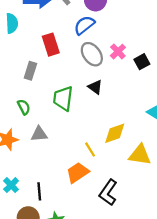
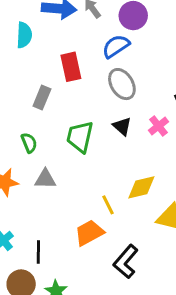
pink cross: (118, 52) -> (159, 126), moved

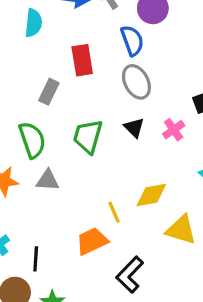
blue semicircle: (116, 46) -> (132, 41), turned 100
green semicircle: (29, 143) -> (32, 140), size x1.6

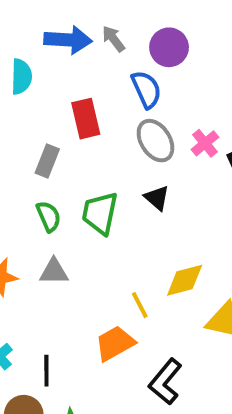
pink cross: (174, 130) -> (205, 143), moved
green semicircle: (32, 140) -> (49, 216), moved, size x0.7

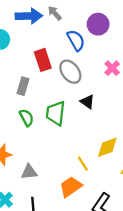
purple circle: (169, 47) -> (98, 24), moved
gray ellipse: (155, 141) -> (70, 72), moved
gray triangle: (54, 272) -> (29, 172), moved

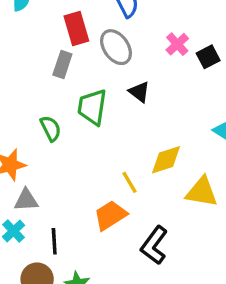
gray rectangle: (23, 86) -> (62, 64), moved
green semicircle: (27, 118) -> (51, 128), moved
gray triangle: (29, 172) -> (26, 200), moved

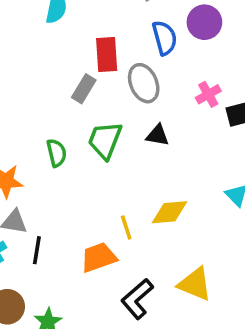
black triangle: (139, 92) -> (158, 135), turned -40
yellow triangle: (202, 192) -> (195, 284), moved
black line: (54, 241) -> (37, 250), moved

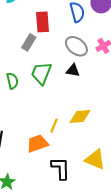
gray ellipse: (144, 83) -> (76, 46), moved, turned -30
yellow line: (126, 227) -> (54, 126), turned 40
black L-shape: (137, 299) -> (61, 168), turned 130

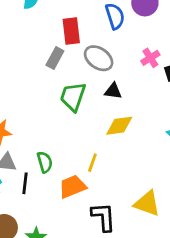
gray ellipse: (76, 46) -> (99, 58), moved
green semicircle: (12, 81) -> (45, 162), moved
yellow diamond: (80, 117) -> (119, 126), moved

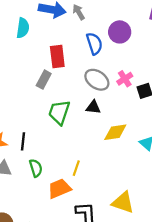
gray ellipse: (99, 58) -> (97, 80), moved
yellow diamond: (119, 126) -> (115, 132), moved
black line: (25, 183) -> (23, 141), moved

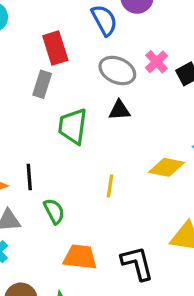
yellow diamond: (115, 132) -> (166, 167), moved, turned 30
yellow line: (76, 168) -> (110, 186), moved
orange trapezoid: (59, 189) -> (80, 257), moved, turned 40

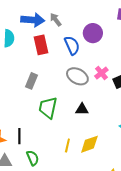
red rectangle: (55, 48) -> (41, 45), moved
black triangle: (119, 110) -> (82, 109), moved
yellow diamond: (166, 167) -> (89, 144), moved, turned -35

